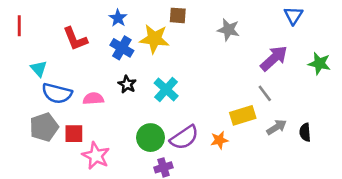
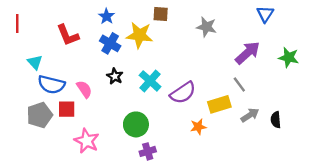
pink semicircle: (93, 99) -> (84, 89), turned 60
red square: (74, 134) -> (67, 109), moved
purple semicircle: (184, 138) -> (183, 93), moved

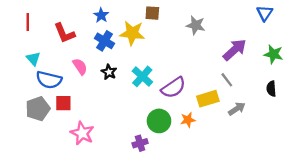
blue triangle: (265, 14) -> (265, 13), moved
red line: (17, 23) -> (28, 22), moved
pink semicircle: (84, 89) -> (80, 66), moved
black semicircle: (276, 120) -> (271, 89), moved
green circle: (136, 124) -> (159, 121), moved

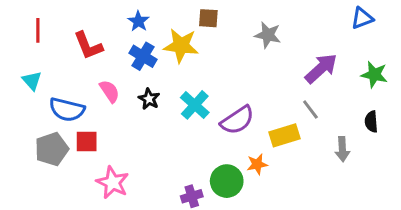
blue triangle: (265, 13) -> (362, 18), turned 36
cyan triangle: (33, 59) -> (32, 81), moved
gray arrow: (237, 109) -> (342, 149), moved, turned 120
green circle: (159, 121) -> (227, 181), moved

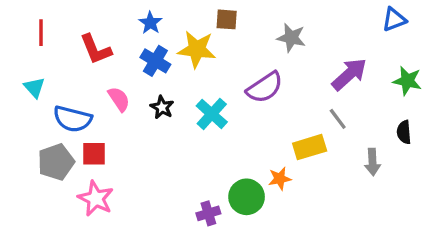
purple semicircle: (237, 120) -> (265, 87), moved
pink star: (113, 183) -> (96, 198), moved

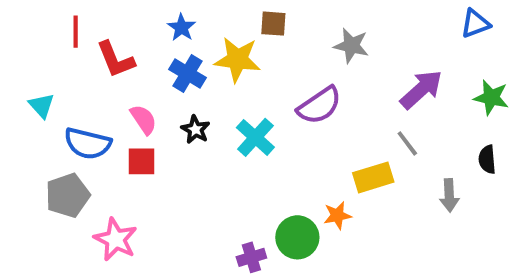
red line: (41, 33) -> (76, 32), moved
red square: (94, 154) -> (142, 161), moved

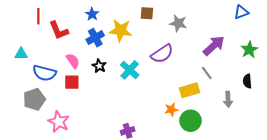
brown square: (273, 24) -> (147, 13), moved
blue cross: (187, 73) -> (95, 38), turned 30
green star: (491, 97) -> (249, 50), turned 30
cyan triangle: (42, 105) -> (21, 54), turned -48
green circle: (297, 237) -> (191, 121), moved

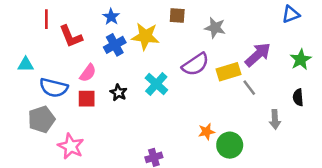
pink semicircle: (73, 61) -> (88, 73), turned 70
black star: (99, 66) -> (118, 93), moved
yellow rectangle: (189, 90) -> (228, 72), moved

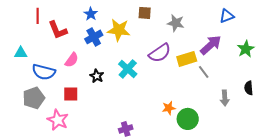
blue triangle: (291, 14) -> (227, 16), moved
black semicircle: (298, 97) -> (249, 88), moved
red square: (87, 99) -> (71, 94), moved

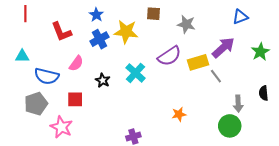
red line: (38, 16) -> (25, 14), moved
green circle: (188, 119) -> (230, 126), moved

